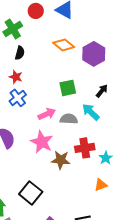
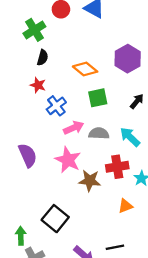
orange diamond: (64, 45) -> (85, 69), moved
blue cross: (18, 98) -> (56, 106), moved
cyan arrow: (91, 112) -> (130, 137), moved
orange triangle: (101, 185) -> (125, 206), moved

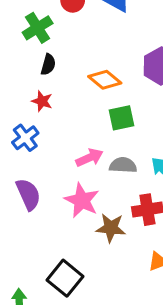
blue cross: (56, 106) -> (25, 138), moved

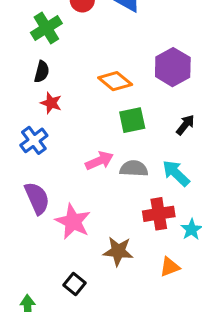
black semicircle: (48, 64) -> (42, 72), moved
pink star: (82, 200) -> (73, 222), moved
brown star: (111, 228) -> (118, 251), moved
black square: (65, 278) -> (74, 284), size x0.6

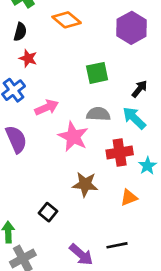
orange diamond: (115, 81) -> (67, 20), moved
black arrow: (185, 125) -> (139, 89), moved
pink arrow: (99, 161) -> (47, 107), moved
pink star: (73, 222) -> (73, 137), moved

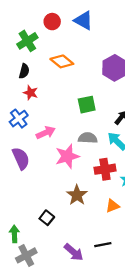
pink star: (73, 137) -> (67, 156), turned 30
brown star: (85, 184) -> (77, 195), turned 30

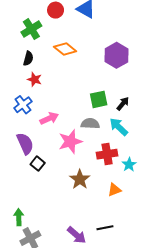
green square: (87, 105) -> (99, 99), moved
black square: (47, 218) -> (38, 164), moved

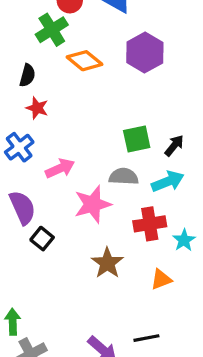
green cross: (31, 29) -> (52, 30), moved
purple hexagon: (117, 55) -> (145, 53), moved
cyan arrow: (119, 127) -> (168, 181), turned 114

